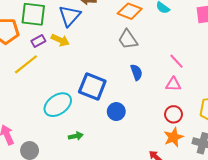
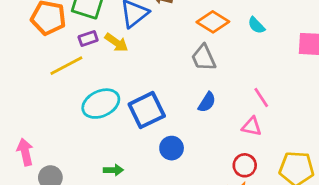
blue semicircle: (136, 72) -> (207, 102), turned 42
blue square: (92, 87) -> (147, 110), turned 32
cyan ellipse: (58, 105) -> (101, 104), moved

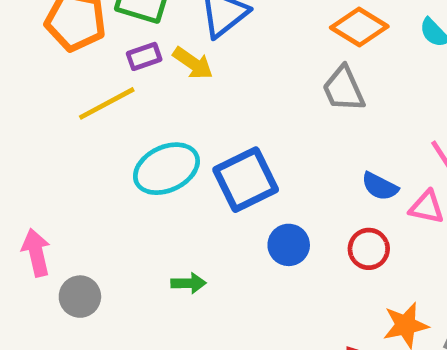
blue semicircle: (207, 102) -> (380, 186), moved, turned 85
red circle: (245, 165) -> (369, 249), moved

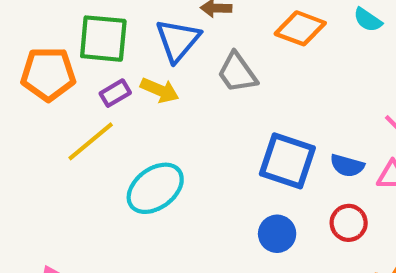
gray trapezoid: (344, 89) -> (237, 73), moved
blue square: (246, 180) -> (287, 161), moved, turned -34

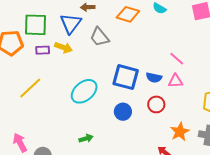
purple rectangle: (115, 93) -> (43, 50), turned 32
yellow line: (91, 141) -> (30, 88), moved
cyan ellipse: (155, 188) -> (84, 91), moved

